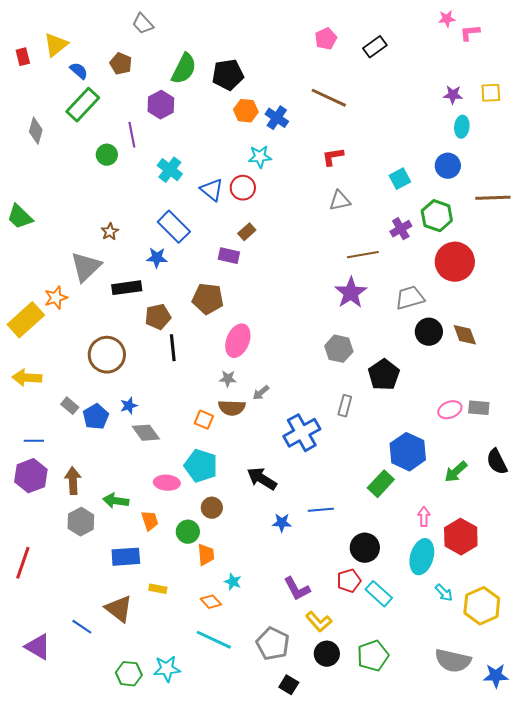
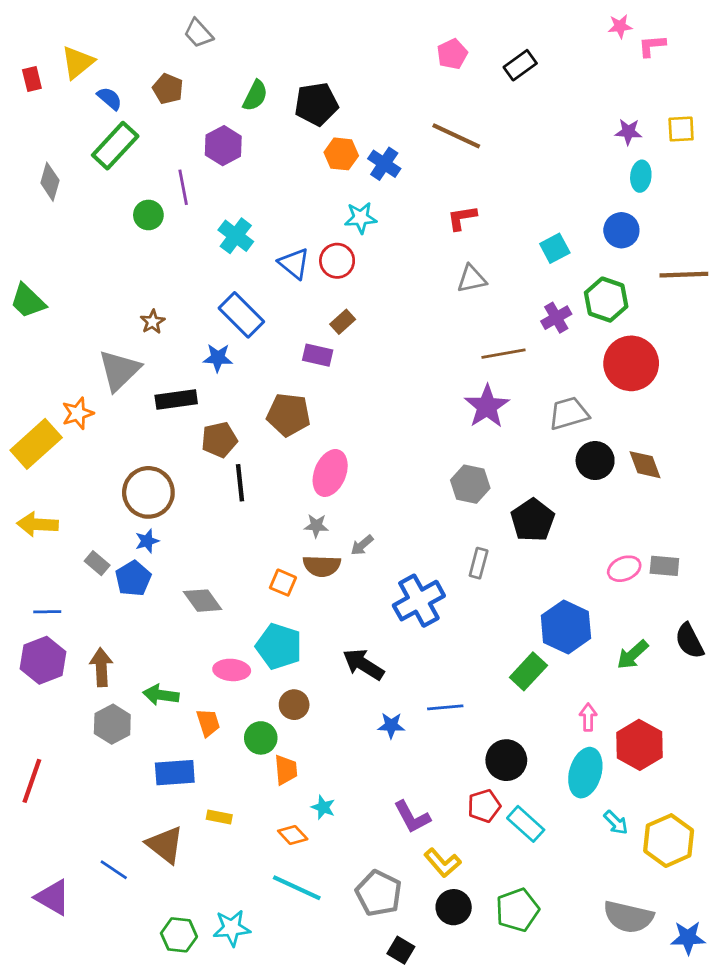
green semicircle: (184, 69) -> (255, 96), size x0.7
blue star: (129, 406) -> (147, 541), moved

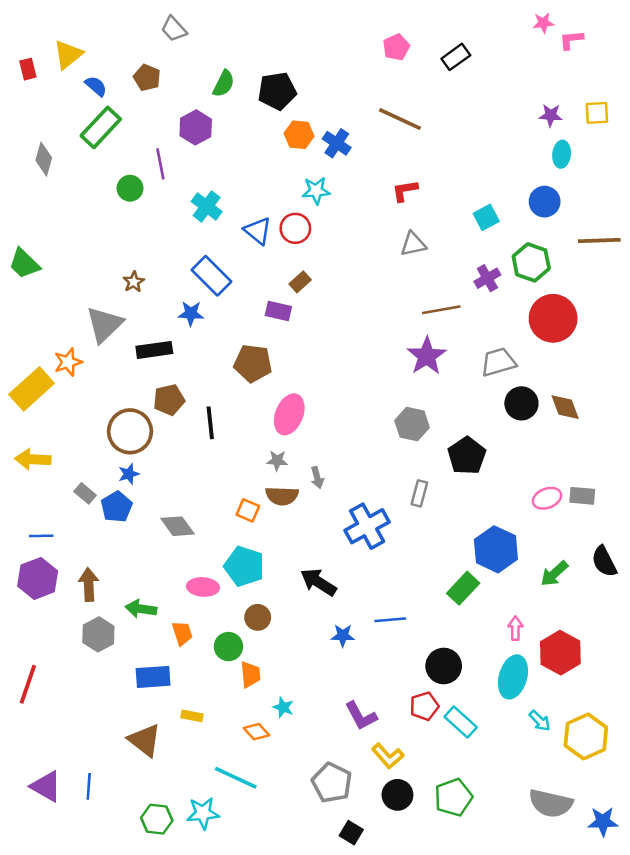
brown pentagon: (219, 440) -> (169, 400), moved
gray arrow: (362, 545) -> (317, 478), turned -65
blue line: (114, 870) -> (89, 786), moved, turned 60
cyan line: (297, 888) -> (236, 778), moved

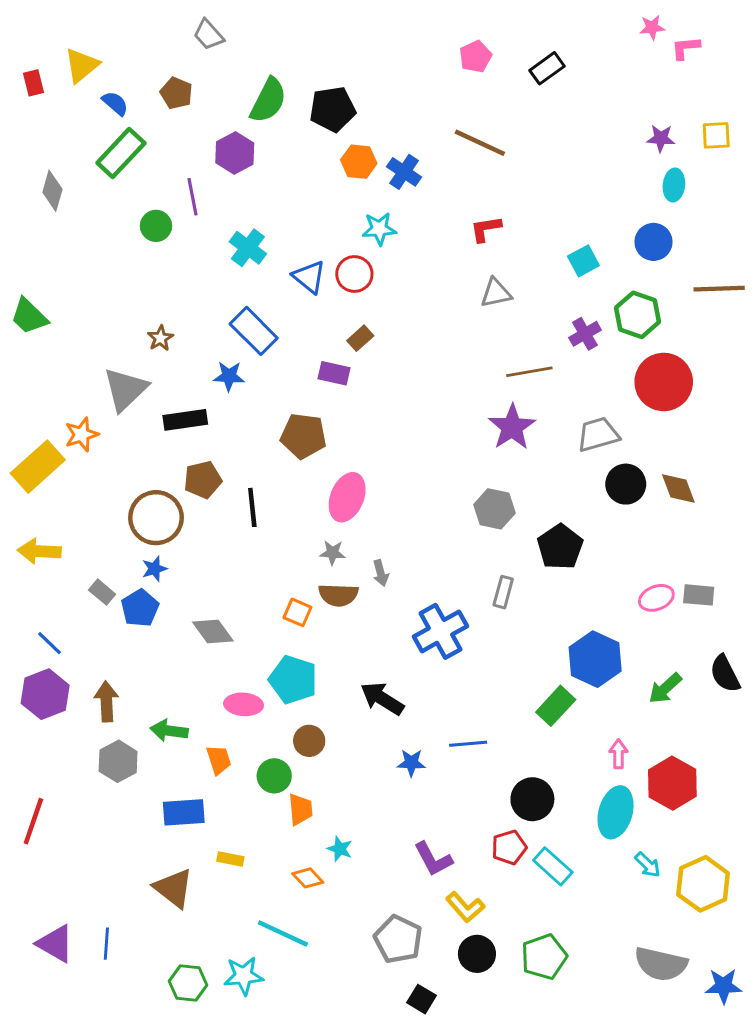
green semicircle: (224, 84) -> (268, 100), size x1.4
blue line: (41, 536) -> (49, 643), turned 45

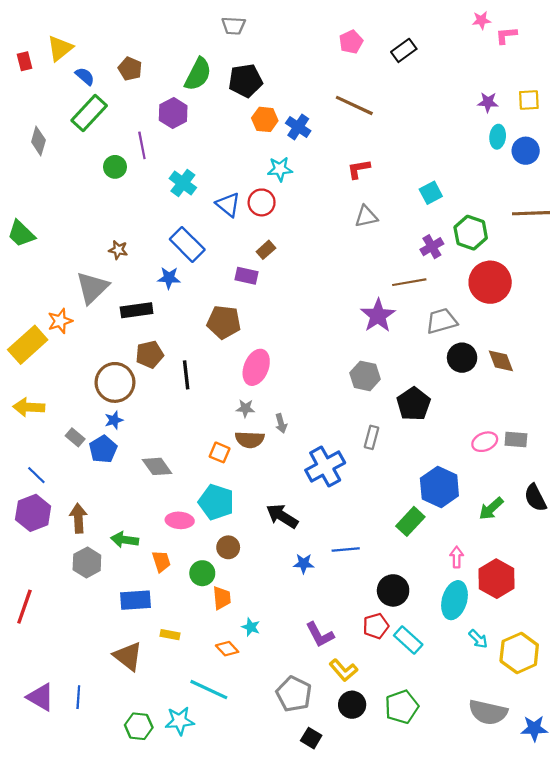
gray trapezoid: (209, 35) -> (234, 26), moved, turned -45
blue circle: (653, 242) -> (526, 151), moved
brown star: (160, 338) -> (118, 250), turned -30
brown line: (529, 372) -> (409, 282), moved

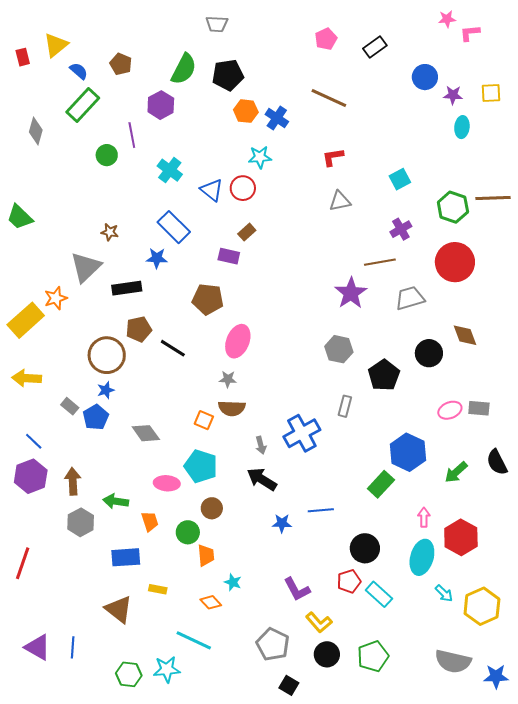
blue circle: (526, 151) -> (425, 77), moved
green hexagon: (471, 233) -> (453, 207), moved
black circle: (462, 358) -> (429, 353), moved
black line: (186, 375) -> (173, 348), turned -52
gray arrow: (281, 423) -> (261, 445), moved

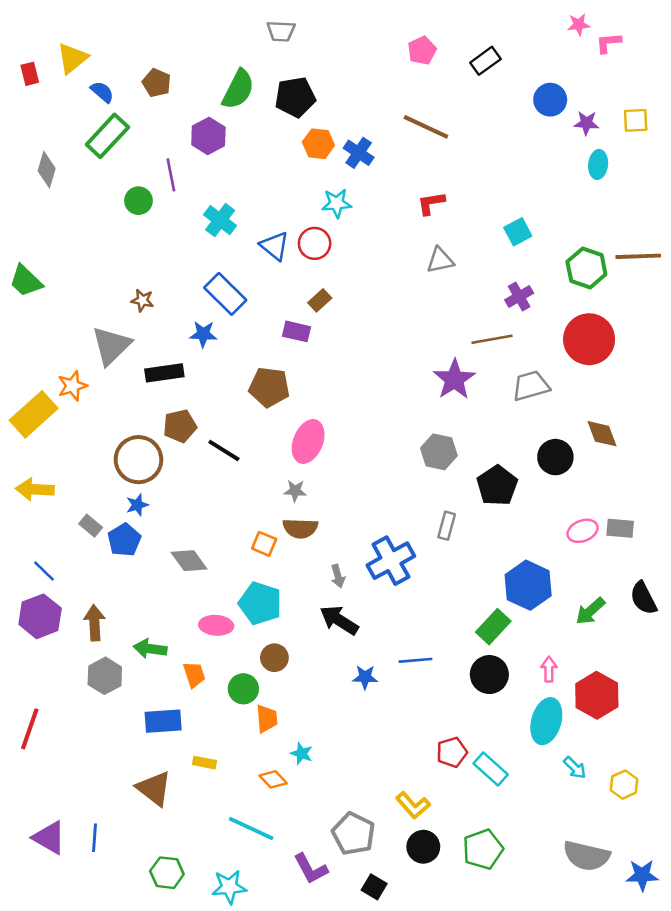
black circle: (365, 548) -> (489, 675), moved
purple L-shape: (297, 589) -> (311, 869), moved
yellow hexagon: (482, 606) -> (624, 785), size x0.6
cyan star: (167, 669) -> (229, 887), moved

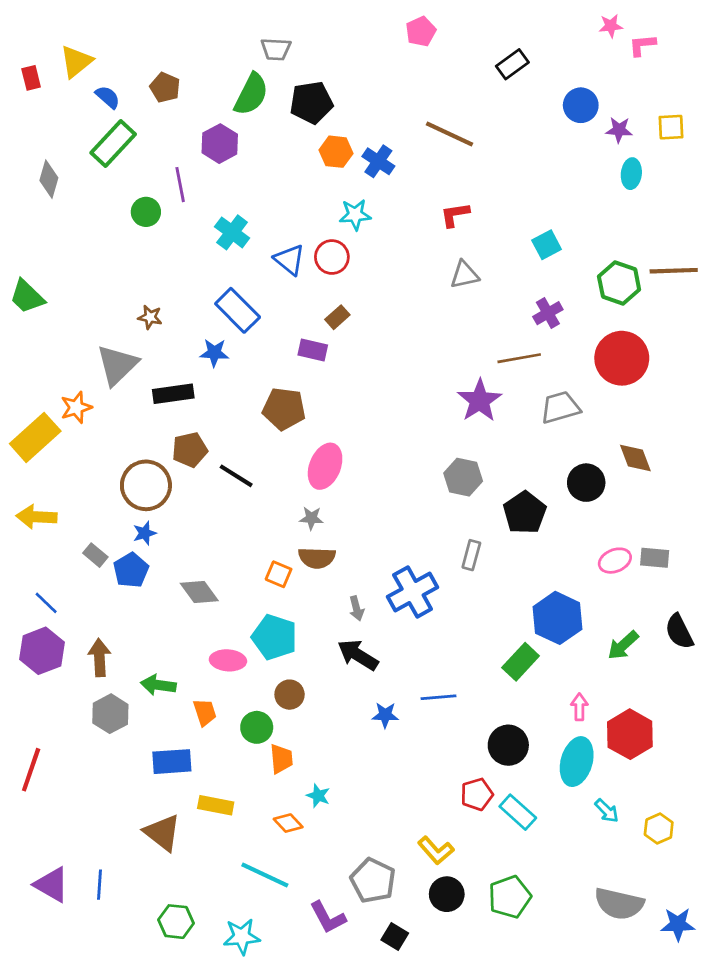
gray trapezoid: (281, 31) -> (276, 49), moved
pink pentagon: (422, 50) -> (421, 31), moved
black circle: (489, 675) -> (508, 745), moved
yellow rectangle: (205, 763) -> (216, 805), size x1.4

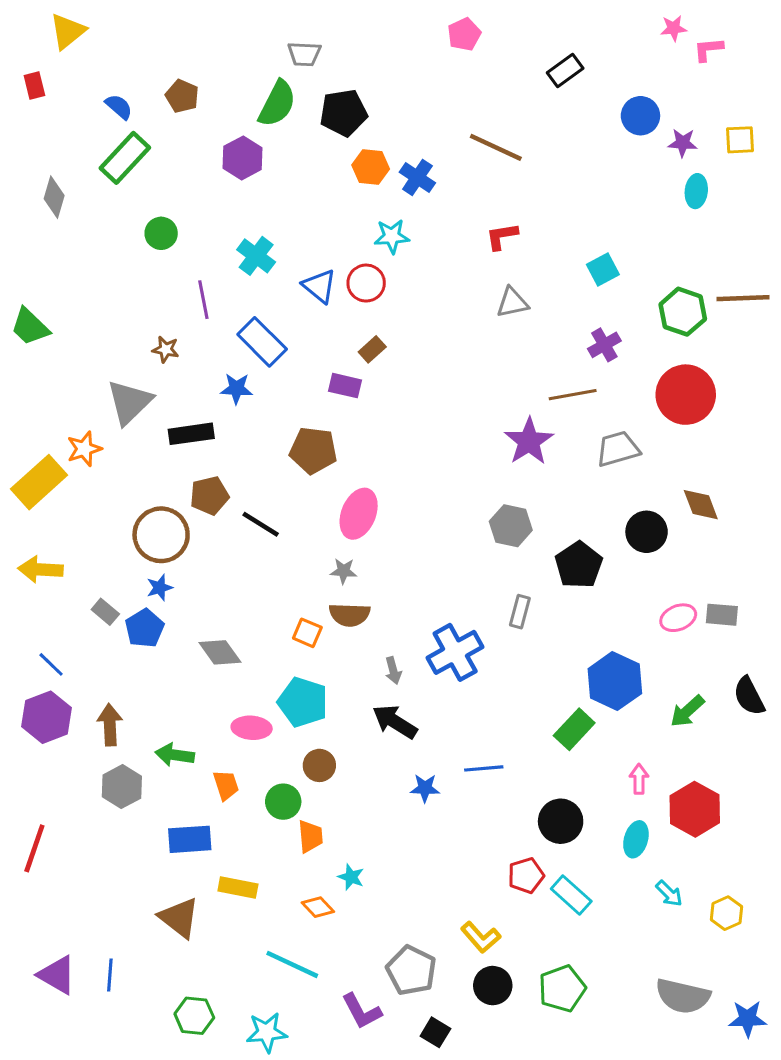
yellow triangle: (76, 61) -> (68, 31), moved
purple line: (180, 185) -> (203, 300), moved
cyan ellipse: (577, 762) -> (636, 839), size x0.7

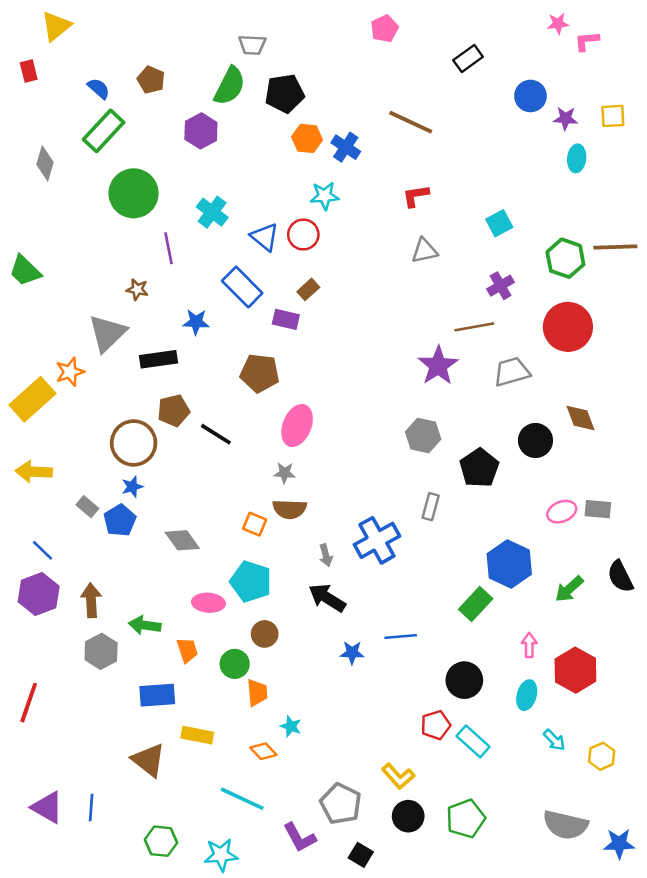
green circle: (161, 233) -> (134, 193), size x1.8
blue rectangle: (262, 342) -> (242, 287), moved

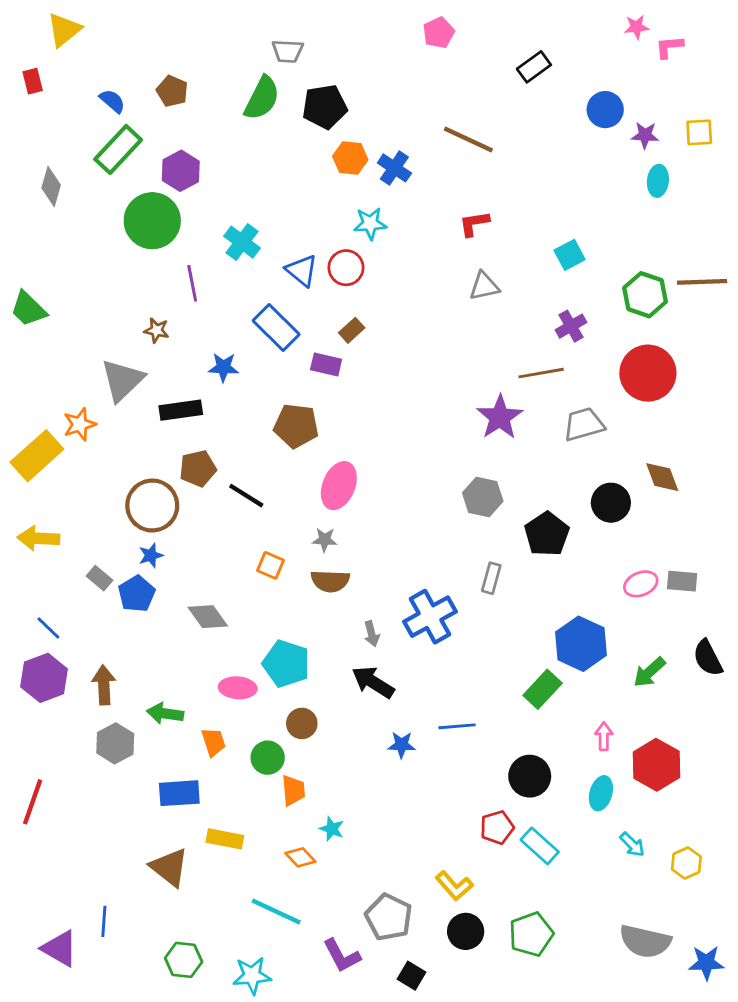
purple hexagon: (201, 131) -> (181, 171), moved
orange square: (255, 524) -> (270, 565), moved
purple triangle: (47, 807) -> (60, 948), moved

